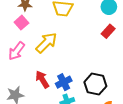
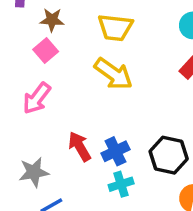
yellow arrow: (46, 43) -> (113, 74), moved, turned 80

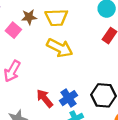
brown star: (52, 20) -> (29, 17), moved
pink square: (46, 50) -> (13, 30), moved

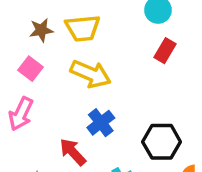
pink square: (13, 30) -> (30, 69), moved
blue cross: (69, 98) -> (101, 123), moved

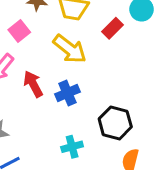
red rectangle: (165, 51) -> (112, 28), moved
red arrow: (73, 152) -> (33, 84), moved

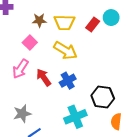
red rectangle: (112, 28) -> (93, 24), moved
cyan cross: (72, 147) -> (75, 117), size x1.5

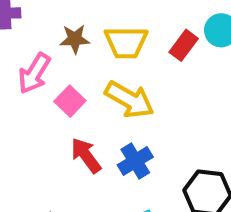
pink square: (30, 43) -> (70, 101), moved
pink arrow: (20, 69) -> (34, 73), moved

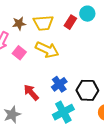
red arrow: (86, 155) -> (31, 92), moved
blue cross: (135, 161) -> (59, 84), moved

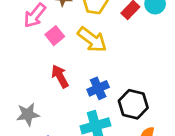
red arrow: (31, 92) -> (60, 76), moved

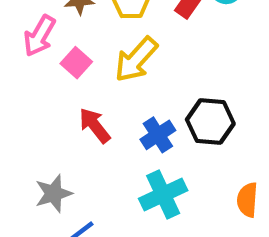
yellow arrow: (92, 40) -> (136, 59), turned 104
black hexagon: (133, 104) -> (210, 122), moved

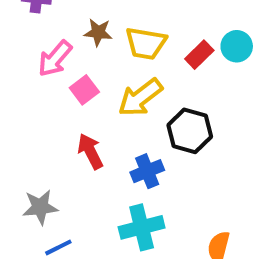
black hexagon: (210, 122) -> (190, 131), moved

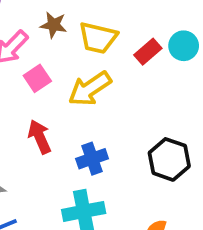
black hexagon: (190, 131) -> (169, 159), moved

